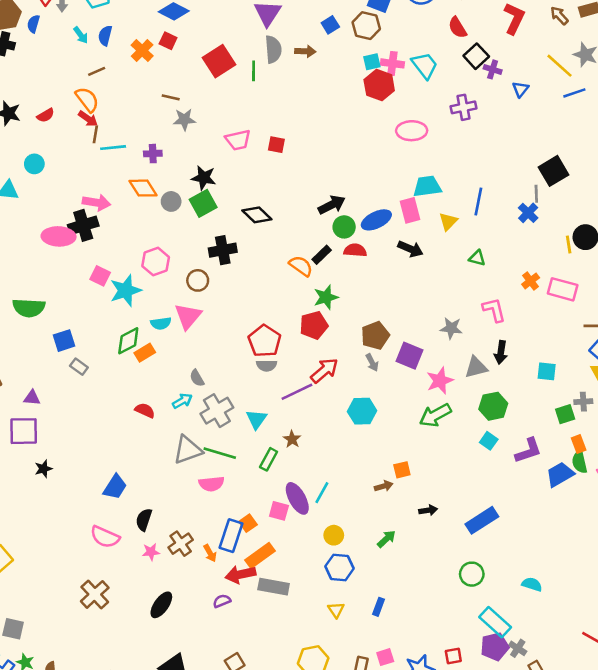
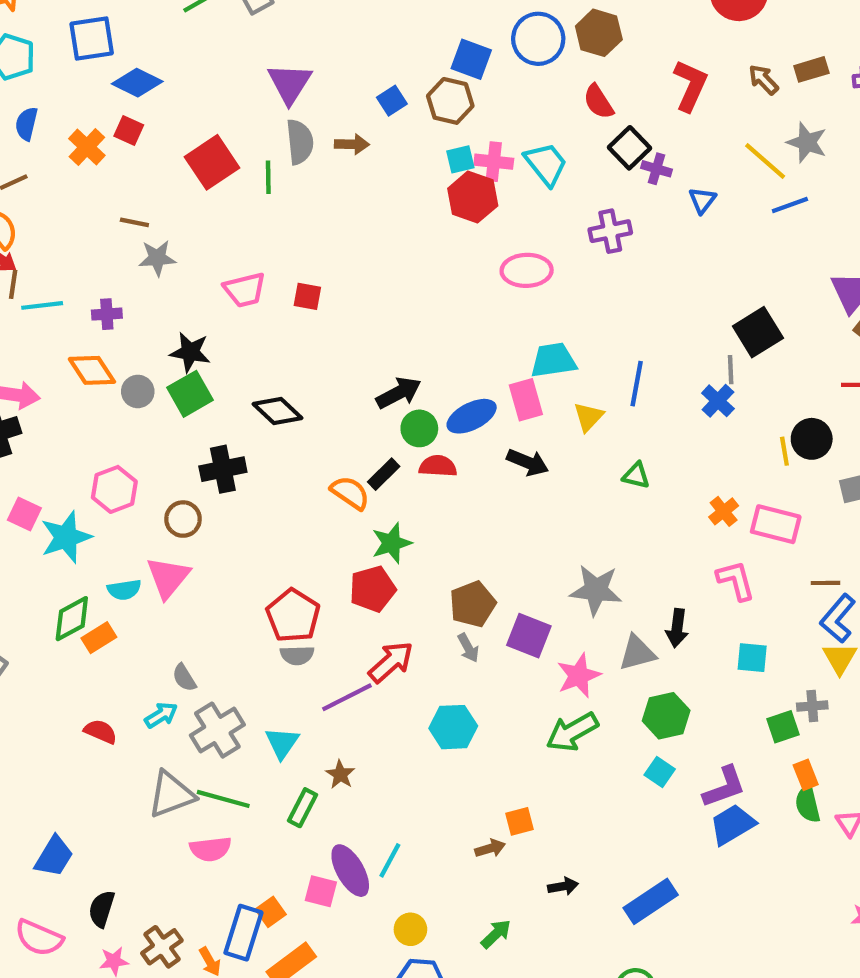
pink L-shape: (494, 310) -> (736, 580), moved
gray star: (451, 328) -> (596, 590), size x1.4
blue trapezoid: (560, 474) -> (732, 825), moved

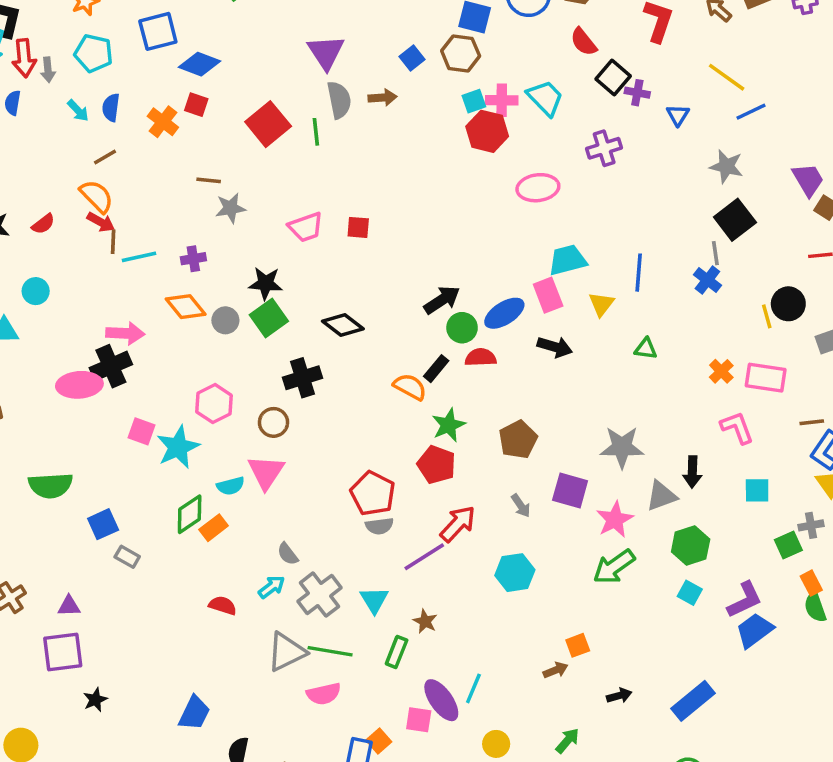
gray star: (807, 142) -> (726, 166), moved
red pentagon: (373, 589) -> (437, 465), turned -30
brown pentagon: (473, 604) -> (518, 439), moved

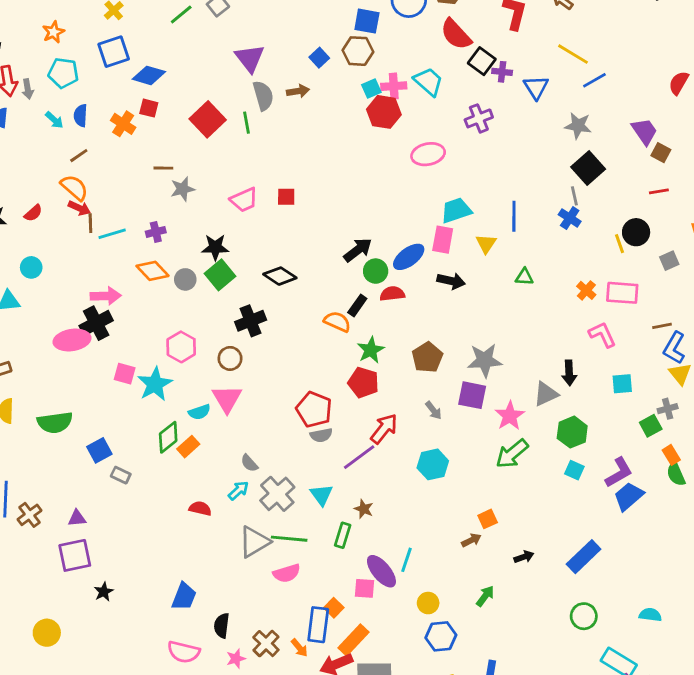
red semicircle: (584, 42) -> (456, 34), size x1.4
blue triangle: (678, 115) -> (536, 87), size x1.4
pink rectangle: (548, 295) -> (443, 240), turned 36
gray star: (622, 447) -> (485, 360), moved

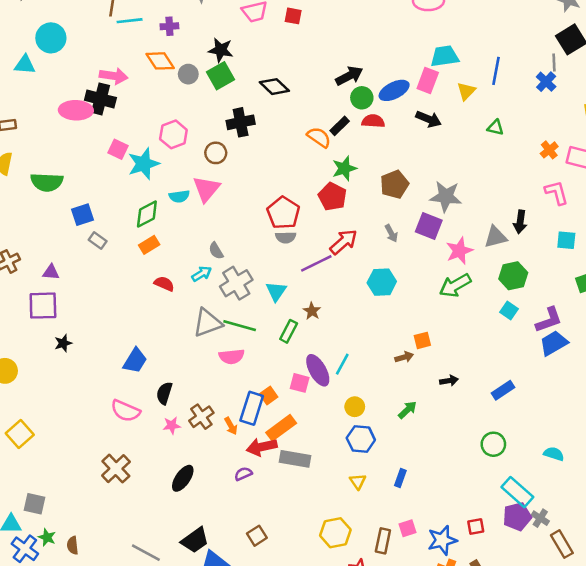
cyan circle: (31, 267) -> (51, 38), size x1.5
black cross: (96, 323) -> (100, 99), turned 32
orange rectangle: (188, 447) -> (149, 245), moved
blue rectangle: (584, 557) -> (503, 390), size x0.7

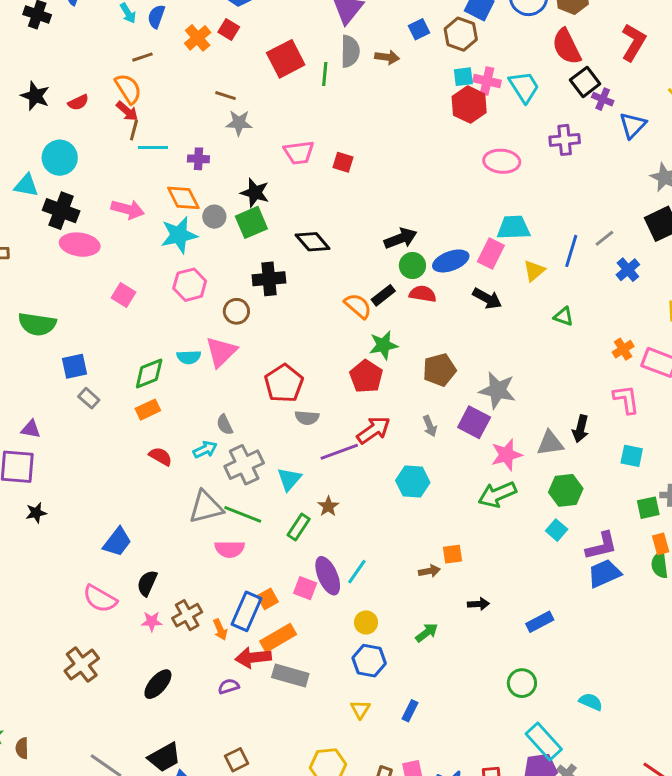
gray line: (554, 62) -> (604, 238), moved, turned 48
black cross: (100, 99) -> (61, 211), moved
cyan star: (144, 164) -> (179, 235), moved
red pentagon: (283, 213) -> (284, 383), moved

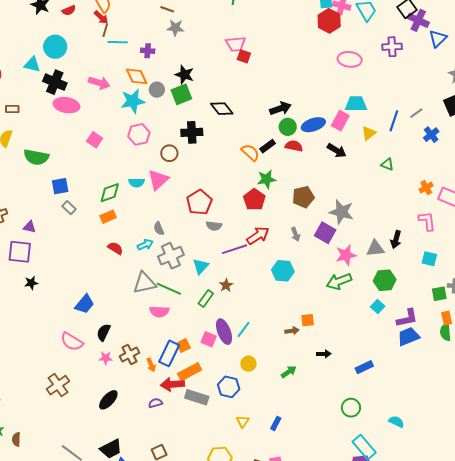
purple cross: (603, 99) -> (418, 20), size x1.5
pink trapezoid: (299, 153) -> (236, 44), moved
blue hexagon: (369, 661) -> (229, 387), moved

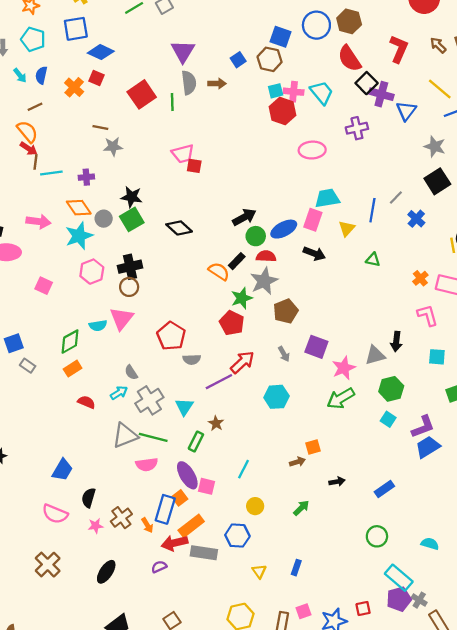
black cross: (192, 132) -> (130, 267), moved
gray star: (341, 212) -> (264, 281), moved, turned -30
purple ellipse: (224, 332) -> (187, 475), moved

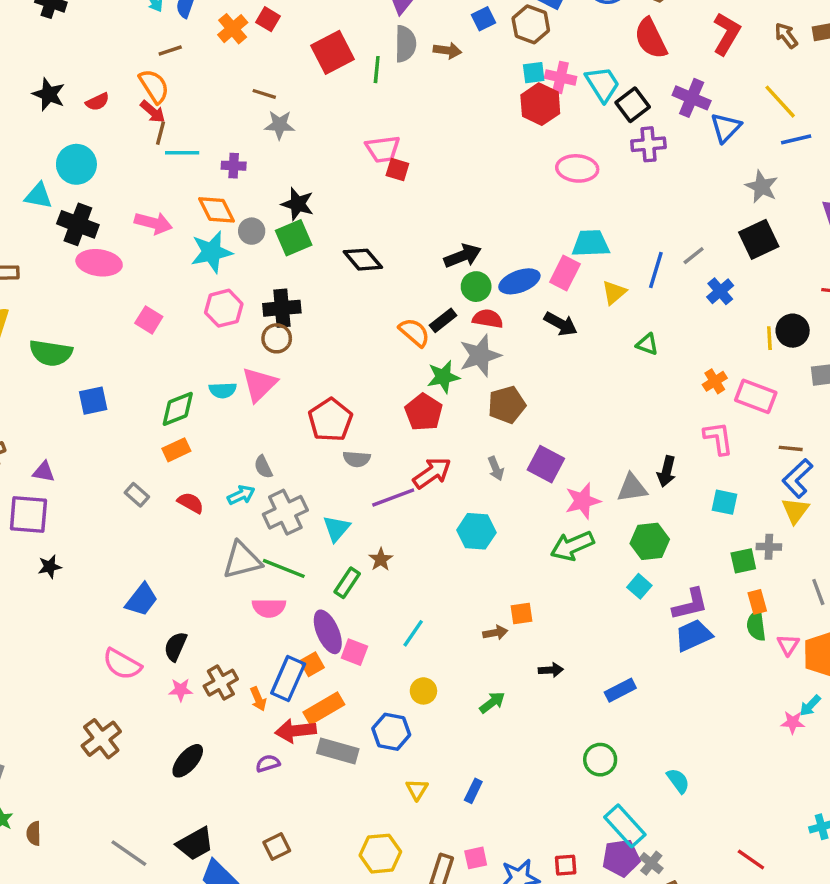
black square: (367, 83) -> (633, 105), moved
gray rectangle: (28, 366) -> (137, 495), moved
cyan semicircle: (430, 544) -> (678, 781), turned 30

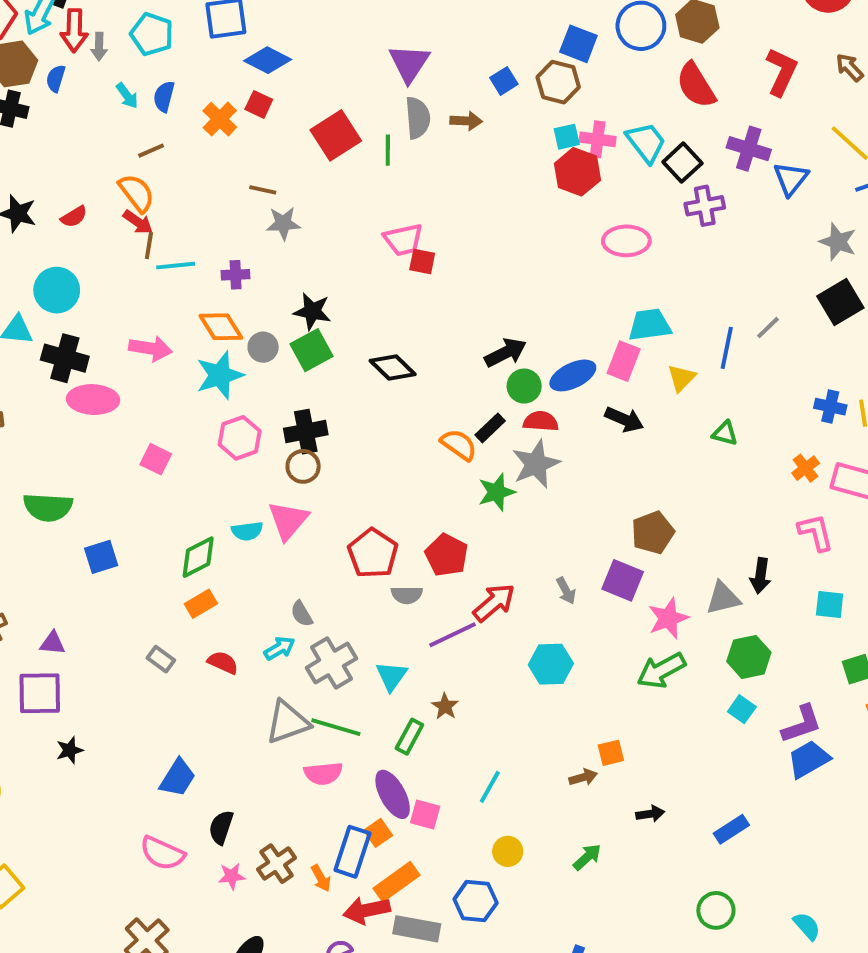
blue cross: (720, 291) -> (830, 407), moved, turned -32
brown pentagon: (507, 405) -> (653, 533), moved
red pentagon: (424, 412) -> (447, 555), moved

